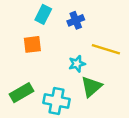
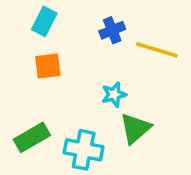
cyan rectangle: (43, 14) -> (44, 21), moved
yellow line: (106, 49) -> (157, 50), moved

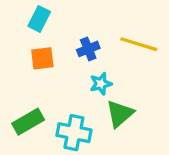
blue cross: (112, 30) -> (88, 49), moved

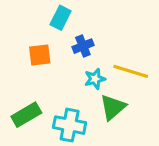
cyan rectangle: (39, 19) -> (61, 18), moved
yellow line: (139, 44) -> (131, 71), moved

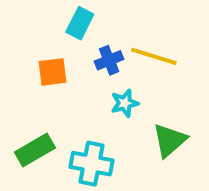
yellow line: (131, 71) -> (154, 56), moved
green triangle: (113, 107) -> (170, 140), moved

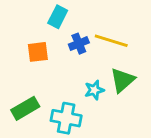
cyan star: (125, 103) -> (94, 90), moved
green triangle: (170, 140) -> (122, 80), moved

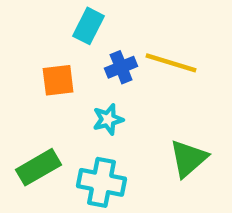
green triangle: (122, 80) -> (188, 158), moved
cyan star: (94, 90) -> (108, 119), moved

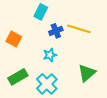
orange square: (58, 80) -> (14, 39), moved, turned 35
cyan cross: (102, 182) -> (47, 84), turned 35

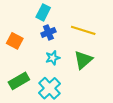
blue cross: (56, 31) -> (48, 32), moved
green triangle: (87, 73) -> (83, 60), moved

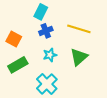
green rectangle: (19, 81) -> (18, 65), moved

